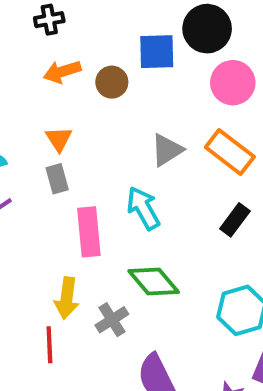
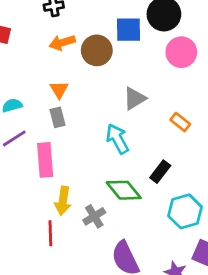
brown circle: (112, 82) -> (97, 50), size x1.4
orange rectangle: (230, 152) -> (180, 122), moved, size x0.6
black rectangle: (235, 220) -> (160, 172), moved
pink rectangle: (89, 232) -> (45, 160), moved

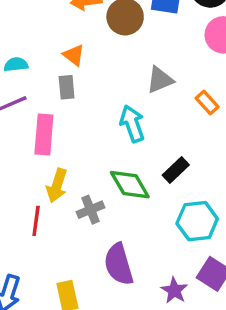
orange triangle: (59, 90) -> (74, 55), turned -30
orange rectangle: (180, 122) -> (207, 103), moved

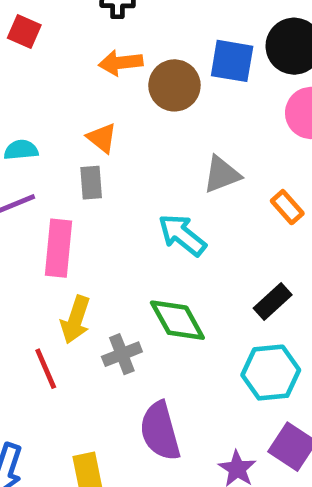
cyan arrow: (132, 124) -> (182, 235), turned -33
black rectangle: (176, 170) -> (273, 302), moved
red line: (36, 221) -> (46, 369), turned -32

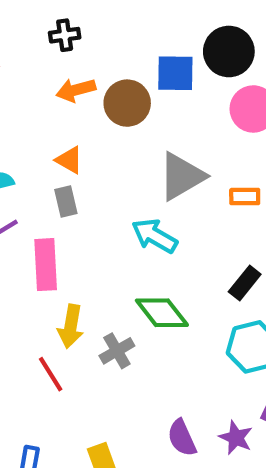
gray triangle: (222, 174) -> (182, 176), size x1.4
orange rectangle: (287, 207) -> (245, 197), turned -40
purple semicircle: (160, 431) -> (182, 438), moved, size x0.7

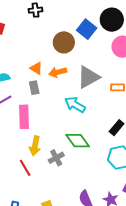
blue square: (175, 73) -> (87, 29), turned 36
orange arrow: (76, 90) -> (58, 72), moved

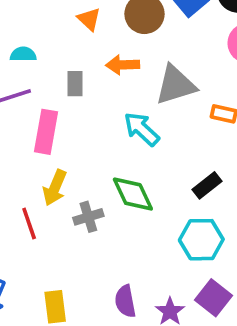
orange triangle: (36, 68) -> (89, 19), moved

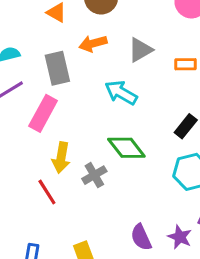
gray rectangle: (75, 84) -> (57, 68), size x1.5
gray triangle: (175, 85) -> (140, 50), size x0.7
pink rectangle: (46, 132) -> (43, 113), turned 32

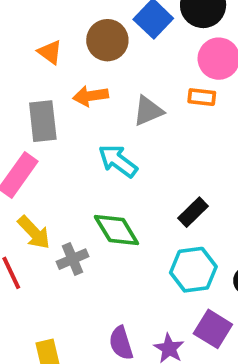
orange rectangle: (186, 64) -> (202, 97), moved
yellow arrow: (61, 158) -> (34, 232), turned -60

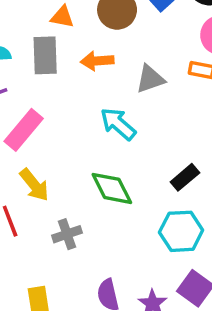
orange triangle: (50, 52) -> (62, 17), turned -30
gray rectangle: (43, 121) -> (45, 55), moved
gray cross: (73, 259) -> (67, 234), moved

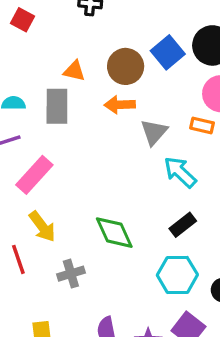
orange arrow: (97, 61) -> (120, 105), moved
gray triangle: (150, 79) -> (154, 132), turned -32
cyan arrow: (118, 124) -> (180, 172), moved

